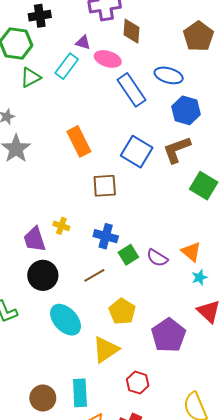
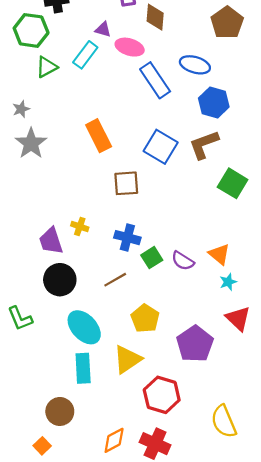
red hexagon: (138, 383) -> (162, 395), size x1.5
cyan rectangle: (80, 393) -> (83, 368), moved

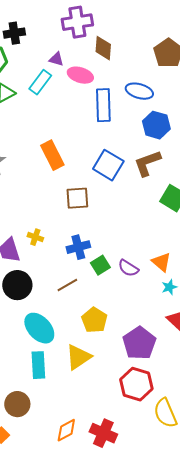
blue rectangle: (155, 80) -> (103, 105), turned 32
blue cross: (127, 238) -> (78, 247), turned -30
red hexagon: (162, 395) -> (136, 384), moved

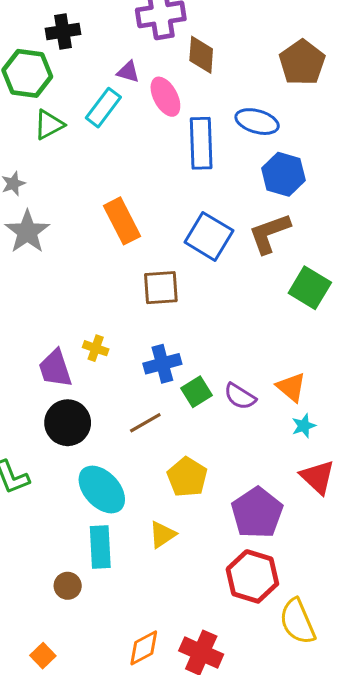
pink ellipse: (80, 75) -> (165, 97), turned 45
yellow triangle: (78, 357) -> (162, 535), size x0.7
brown circle: (17, 404) -> (68, 586), moved, size x0.7

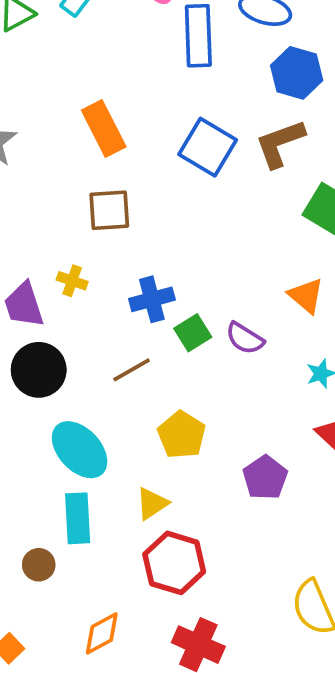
brown square: (161, 288) -> (109, 210), moved
orange triangle: (291, 387) -> (306, 296), moved
purple pentagon: (257, 513) -> (265, 478), size x0.7
red hexagon: (252, 576) -> (174, 563), moved
orange diamond: (144, 648) -> (102, 633), moved

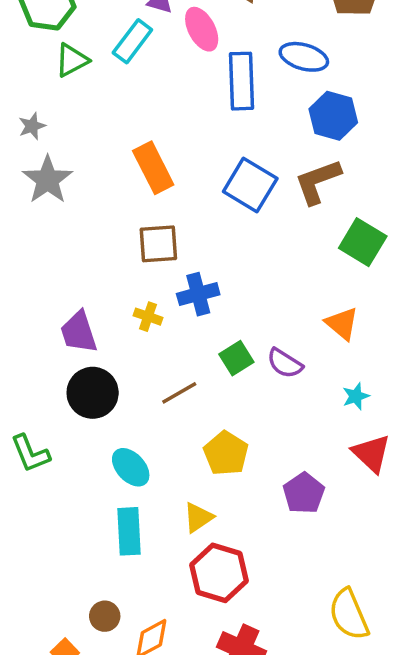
yellow cross: (72, 281) -> (148, 317), moved
blue cross: (152, 299) -> (198, 294), moved
cyan ellipse: (80, 450) -> (131, 467), size x0.7
brown circle: (39, 565) -> (105, 616), moved

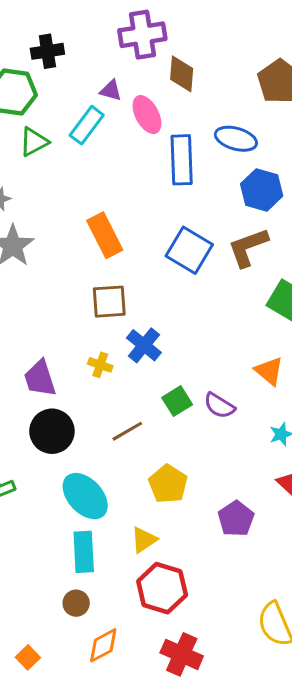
blue cross: (198, 294) -> (144, 345), turned -36
cyan ellipse: (131, 467) -> (85, 496), size x1.4
brown circle: (105, 616) -> (76, 603), moved

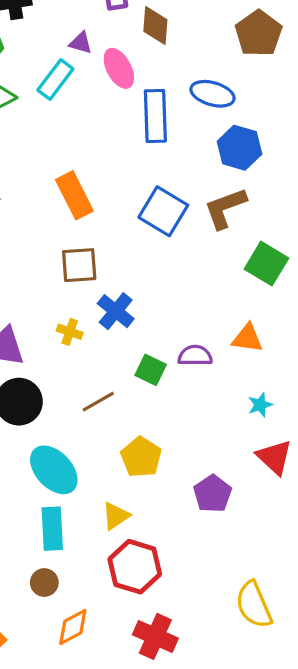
orange triangle: (269, 371) -> (247, 338), turned -32
green square: (177, 401) -> (151, 370), turned -32
purple semicircle: (219, 406) -> (195, 356), moved, turned 148

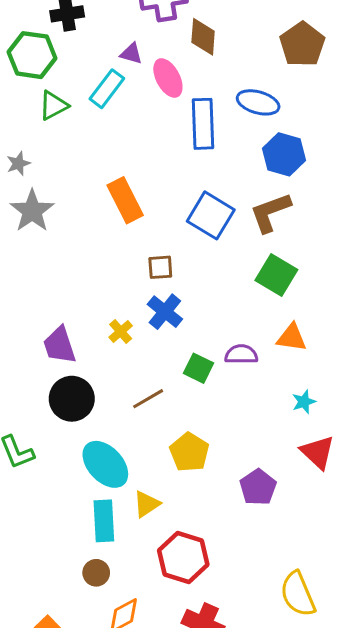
green square: (266, 264) -> (276, 275), moved
brown square: (79, 265) -> (160, 267), moved, size x0.7
yellow cross: (70, 332) -> (121, 332), turned 30
yellow triangle: (116, 516) -> (147, 504), moved

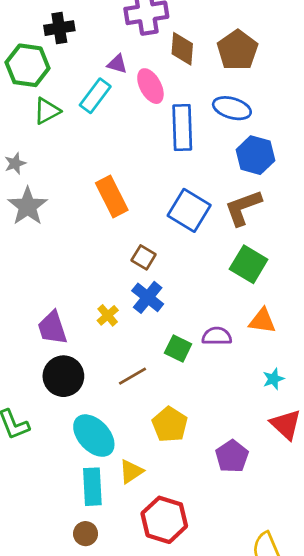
brown pentagon: (302, 44) -> (237, 50), moved
brown square: (160, 267) -> (144, 257), turned 35

